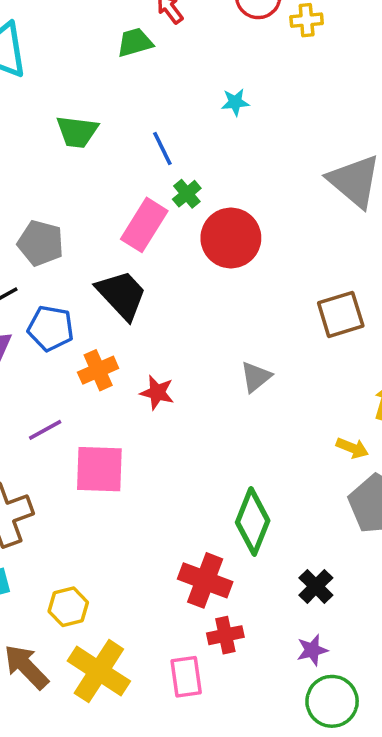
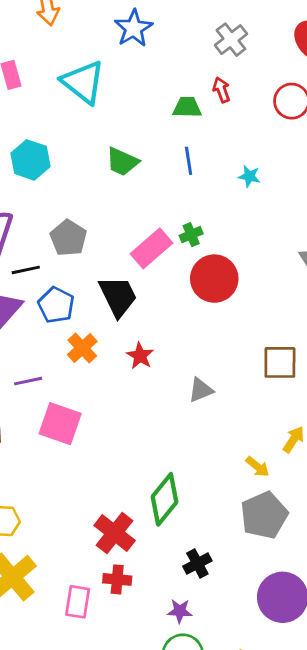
blue line: (162, 149) -> (189, 161), moved
orange cross: (98, 370) -> (82, 348), turned -36
red star: (157, 393) -> (140, 356), moved

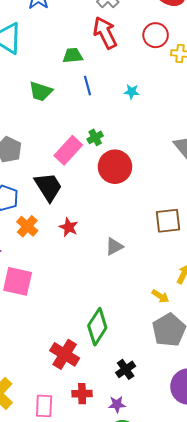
red arrow: (221, 90) -> (105, 33), size x1.8
green trapezoid: (187, 107) -> (73, 56), moved
red cross: (117, 579) -> (82, 394), moved

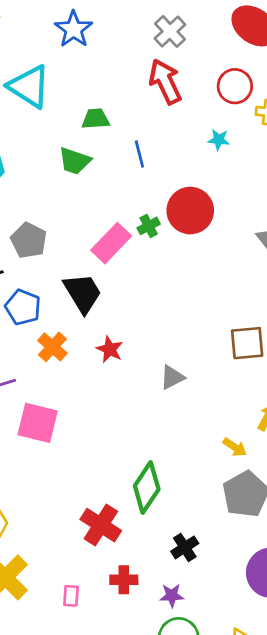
green trapezoid: (73, 56) -> (96, 119), moved
cyan star: (132, 92) -> (219, 140), moved
red circle: (115, 167) -> (190, 211), moved
pink rectangle: (44, 406) -> (71, 596), size x0.7

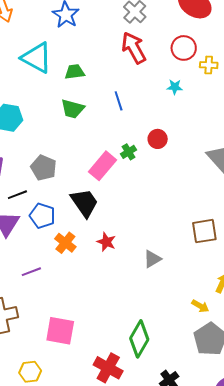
green trapezoid: (96, 119) -> (75, 72), moved
red circle: (190, 211) -> (158, 139), size x0.6
pink square: (38, 423) -> (60, 331), moved

